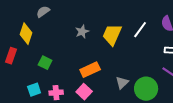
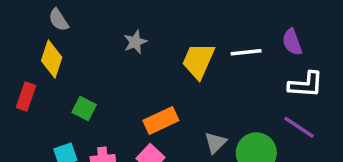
gray semicircle: (43, 12) -> (58, 20), moved, turned -88
white line: (140, 30) -> (246, 52), turned 48
gray star: (82, 32) -> (135, 42), moved

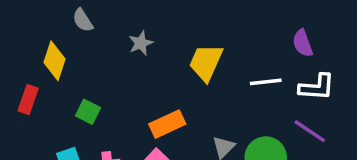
gray semicircle: (58, 20) -> (83, 20), moved
white line: (246, 52) -> (266, 82), moved

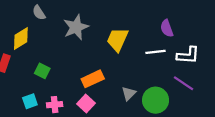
gray star: (141, 43) -> (76, 27), size x1.6
purple semicircle: (303, 43) -> (167, 28), moved
yellow diamond: (55, 61) -> (21, 38), turned 40

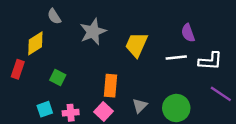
orange rectangle: (93, 79) -> (111, 86), turned -60
purple line: (184, 83) -> (221, 94), moved
gray triangle: (129, 93) -> (140, 106), moved

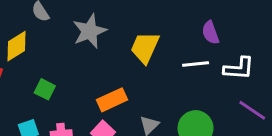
orange rectangle: (111, 86) -> (112, 100), turned 60

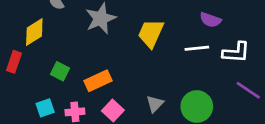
purple semicircle: (210, 33) -> (210, 20), turned -50
orange rectangle: (112, 100) -> (98, 81), moved

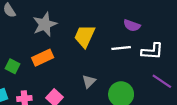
orange rectangle: (98, 81) -> (43, 58), moved
gray triangle: (155, 104) -> (89, 81), moved

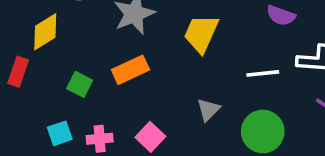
white line: (121, 48) -> (263, 73), moved

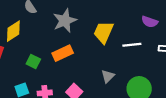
white line: (263, 73) -> (132, 45), moved

